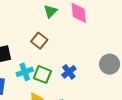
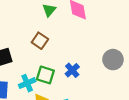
cyan cross: (25, 72) -> (27, 83), moved

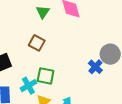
blue cross: (72, 70) -> (95, 67), moved

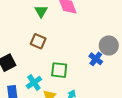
green square: (46, 76) -> (59, 70), moved

